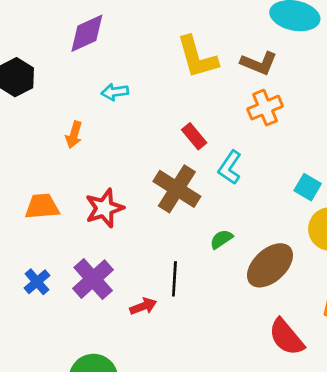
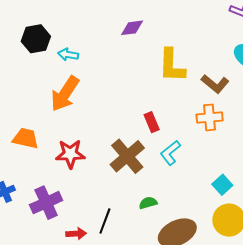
purple diamond: (87, 33) -> (132, 28), moved, size x0.7
cyan arrow: (115, 92) -> (68, 55), moved
orange arrow: (74, 135) -> (65, 94), size x1.8

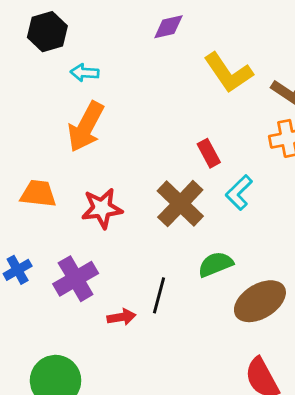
black hexagon: (36, 39) -> (47, 32), moved
yellow L-shape: (172, 66) -> (228, 73), turned -30
green semicircle: (148, 203) -> (215, 264), size x1.4

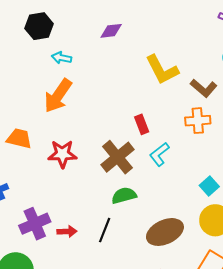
purple diamond: (168, 27) -> (111, 31), moved
green semicircle: (215, 264) -> (124, 196), moved
purple cross: (76, 279) -> (35, 224), moved
black line: (159, 295) -> (105, 230), moved

